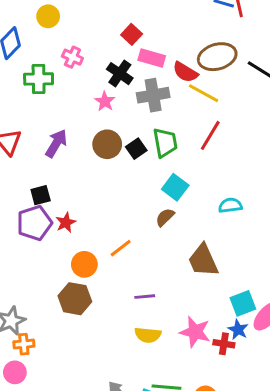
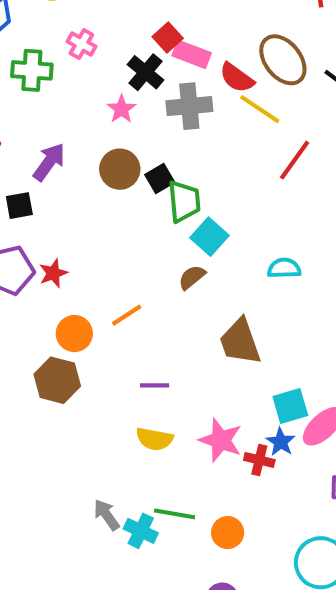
red square: (132, 34) -> (168, 38), moved
brown ellipse: (217, 57) -> (283, 60), turned 63
red line: (210, 135) -> (295, 160), moved
green trapezoid: (165, 143) -> (184, 201), moved
black square: (41, 195) -> (19, 206), moved

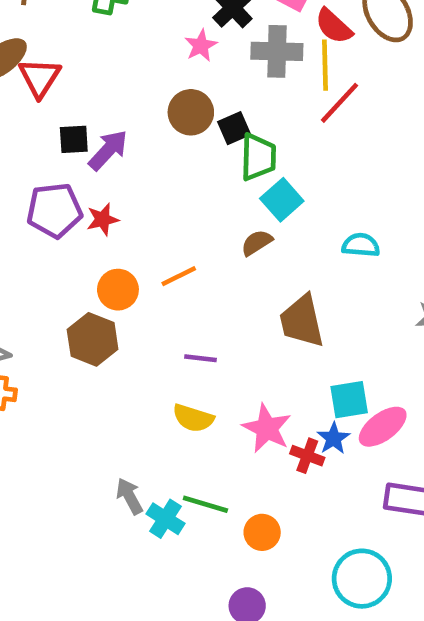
yellow line: (260, 109) -> (325, 65), moved, turned 48
red line: (295, 160) -> (339, 103), moved
purple arrow: (49, 162) -> (108, 150), moved

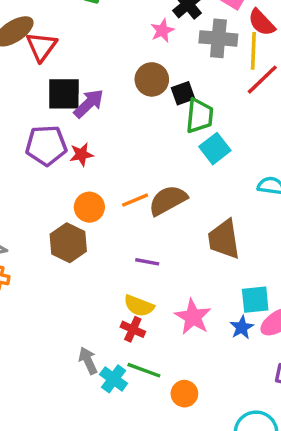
black square: (74, 139) -> (64, 94), size x1.5
brown semicircle: (257, 243) -> (168, 200), moved, size x1.6
red cross: (307, 456) -> (133, 329), moved

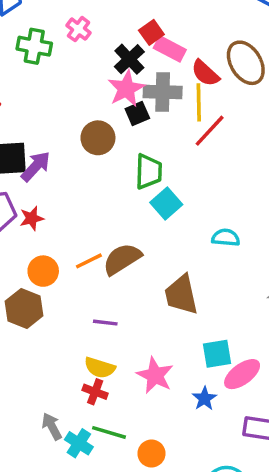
pink star: (162, 31) -> (126, 89), moved, size x1.5
black square: (183, 93) -> (137, 114), moved
blue star: (242, 327) -> (204, 398), moved

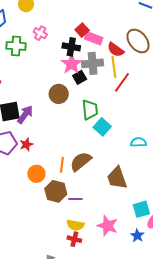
black cross: (129, 59) -> (71, 47), turned -30
orange line: (89, 261) -> (62, 165), turned -49
brown hexagon: (24, 308) -> (56, 191), moved

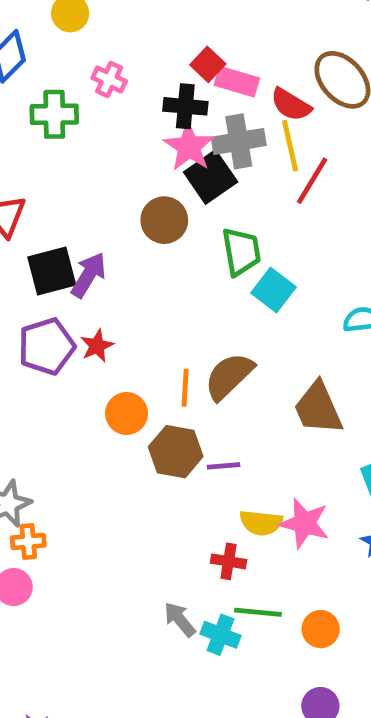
black square: (80, 77) -> (211, 177), size x1.5
yellow semicircle: (75, 225) -> (261, 523), moved

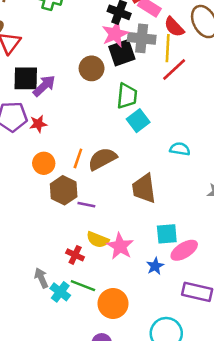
orange circle: (321, 629) -> (113, 304), size x1.5

